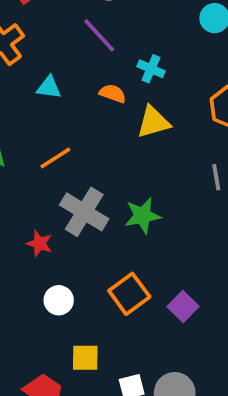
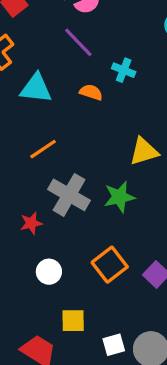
cyan triangle: (49, 87) -> (36, 88), size x1.5
yellow triangle: (153, 122) -> (144, 151), moved
red star: (40, 244) -> (31, 223), turned -30

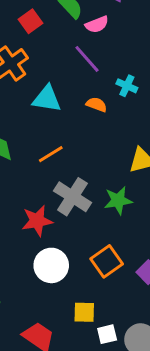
red star: (31, 223) -> (37, 221), size x1.5
white circle: (49, 272) -> (51, 265), size x1.5
yellow square: (73, 321) -> (84, 312), moved

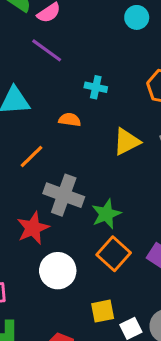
cyan cross: (127, 86) -> (96, 87), moved
orange semicircle: (97, 105) -> (70, 120), moved
green star: (118, 200) -> (106, 214), moved

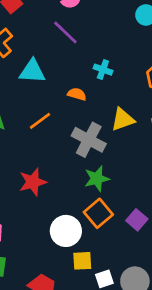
gray cross: (64, 195) -> (89, 140), moved
white circle: (58, 271) -> (66, 231), moved

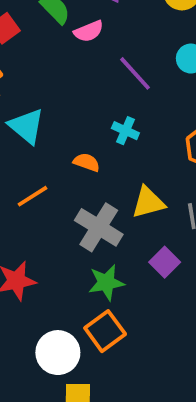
purple line: (65, 32) -> (135, 73), moved
cyan triangle: (32, 71) -> (26, 126), turned 32
purple square: (137, 220) -> (165, 262), moved

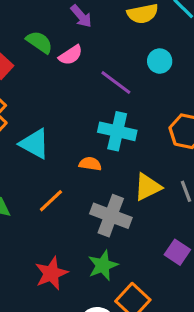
cyan cross: (125, 131) -> (117, 131), size x1.6
purple square: (165, 262) -> (177, 252), moved
green star: (106, 282) -> (103, 265), moved

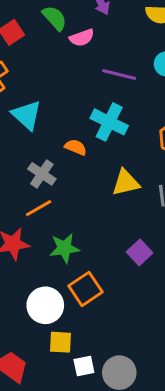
purple line: (116, 82) -> (119, 74), turned -36
orange line: (51, 201) -> (39, 208), moved
gray cross: (111, 216) -> (42, 174), moved, size x0.7

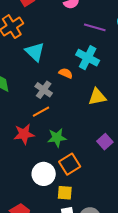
yellow square: (61, 342) -> (65, 193), moved

